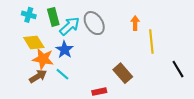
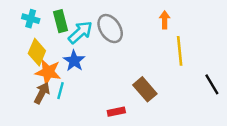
orange arrow: (135, 23) -> (165, 20), moved
yellow diamond: (34, 43) -> (37, 52), turned 55
cyan line: (62, 74) -> (60, 91), moved, turned 64
brown arrow: (38, 76) -> (42, 93), turned -30

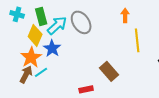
yellow diamond: (37, 52) -> (35, 35), moved
orange star: (48, 72) -> (31, 57), turned 30
cyan line: (60, 91) -> (41, 72), turned 40

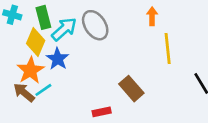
brown arrow: (26, 74) -> (24, 92), turned -78

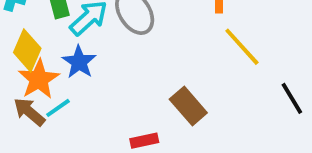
yellow diamond: (36, 42) -> (27, 50), moved
yellow line: (168, 48) -> (242, 47), turned -36

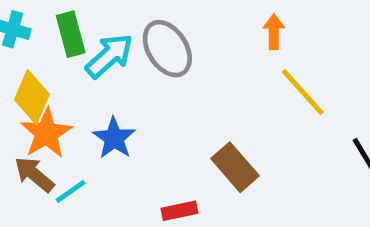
blue star: (79, 62) -> (114, 138), moved
cyan line: (58, 108) -> (71, 191), moved

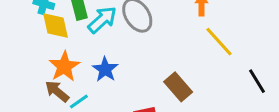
yellow diamond: (32, 97) -> (55, 26), moved, turned -36

